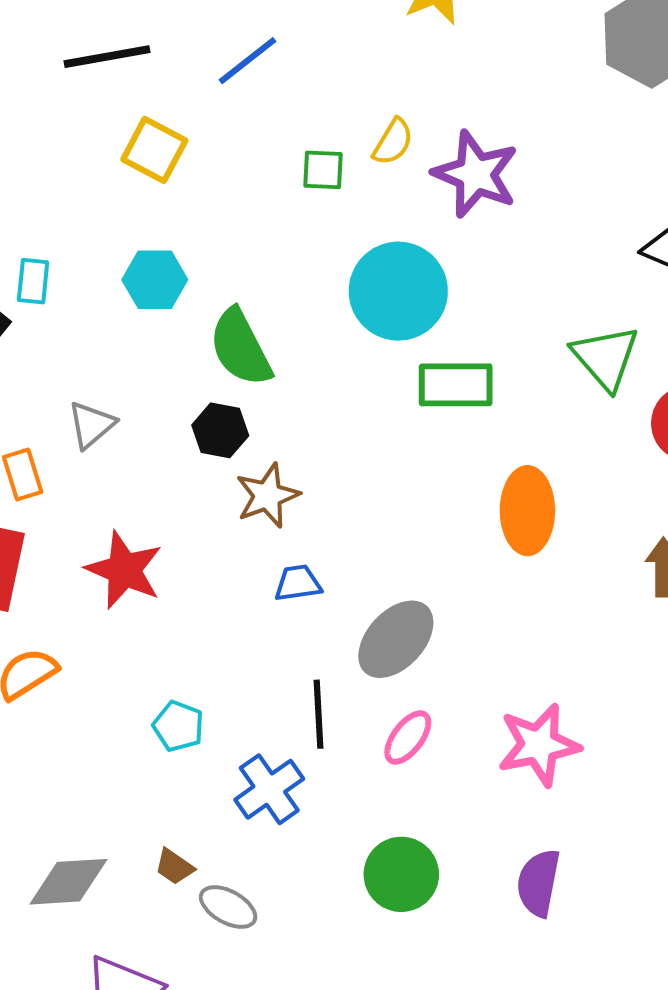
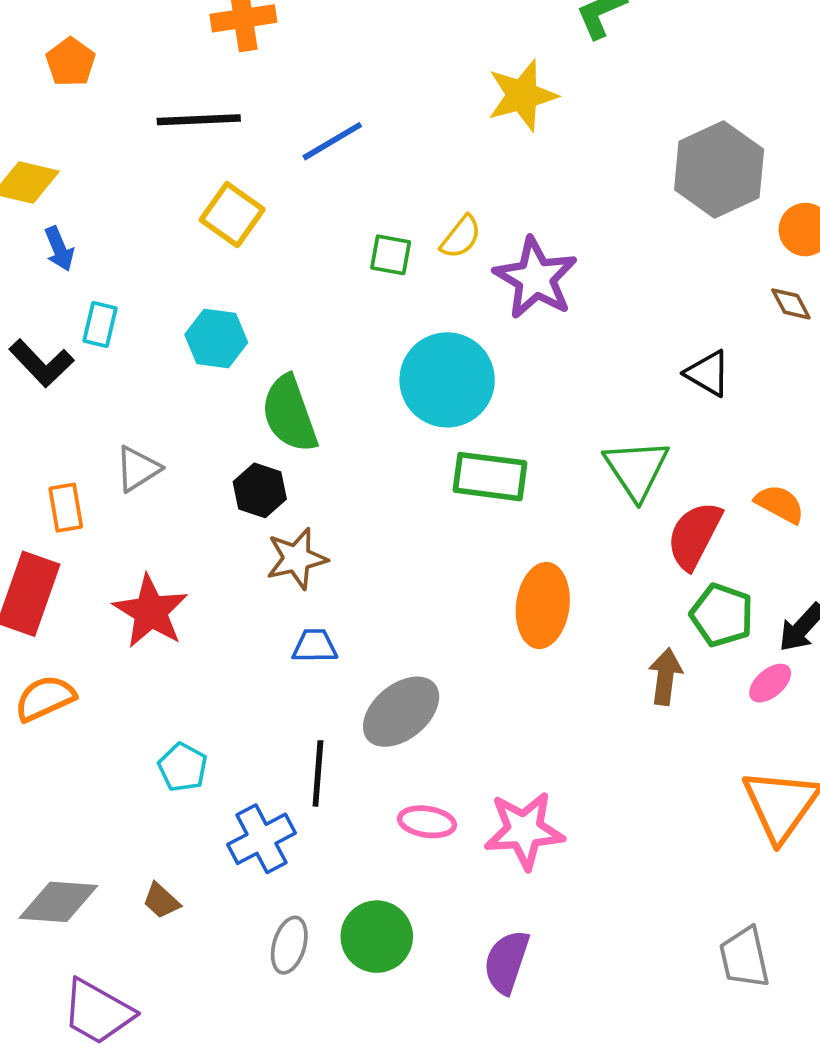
pink ellipse: (408, 737) -> (427, 822), moved, turned 54
gray ellipse: (228, 907) -> (289, 945), moved, turned 70

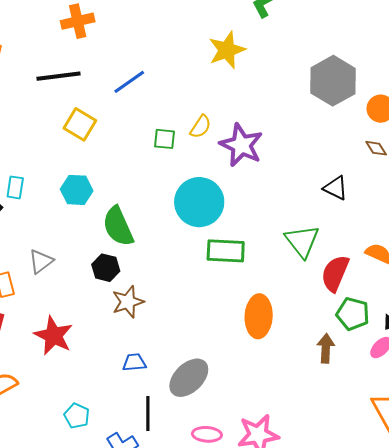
blue trapezoid: (315, 646) -> (134, 363), moved

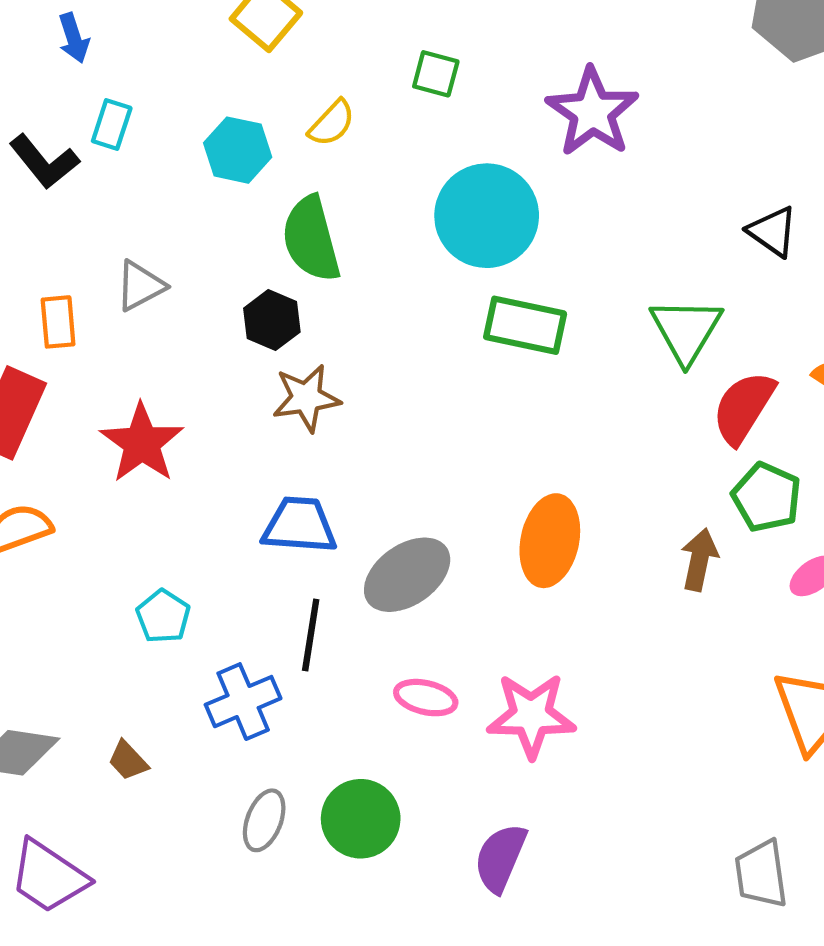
yellow semicircle: (201, 127) -> (332, 123), moved
orange ellipse: (259, 316) -> (550, 541), moved
blue trapezoid: (134, 363) -> (299, 525), size x1.5

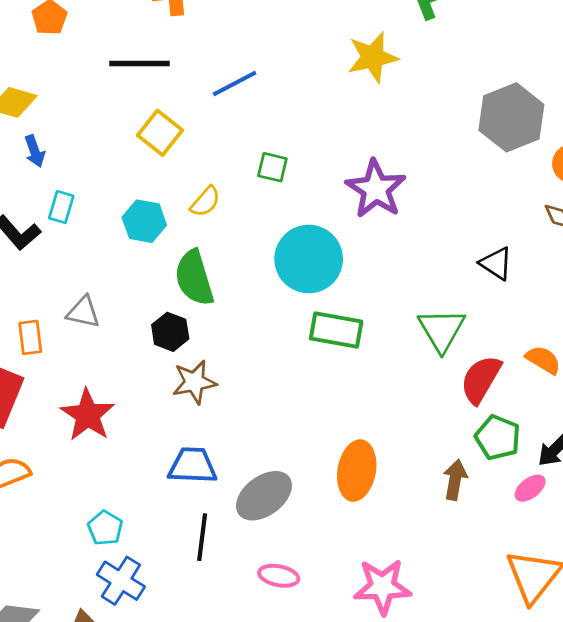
gray triangle: (140, 286) -> (83, 312), turned 42
blue cross: (243, 702) -> (121, 581), moved, turned -33
pink star: (531, 715) -> (382, 587), moved

